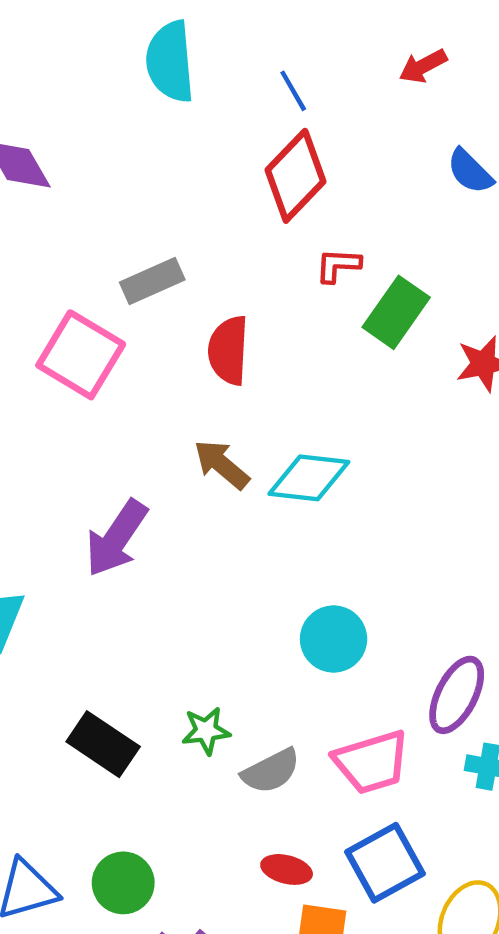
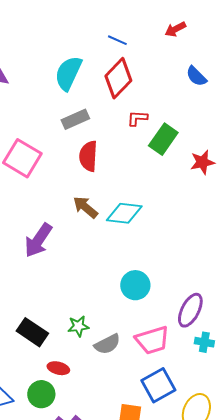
cyan semicircle: (170, 62) -> (68, 73), moved, turned 30
blue line: (293, 91) -> (117, 40), turned -36
gray rectangle: (152, 281) -> (75, 119), moved
red ellipse: (287, 869) -> (58, 368), moved

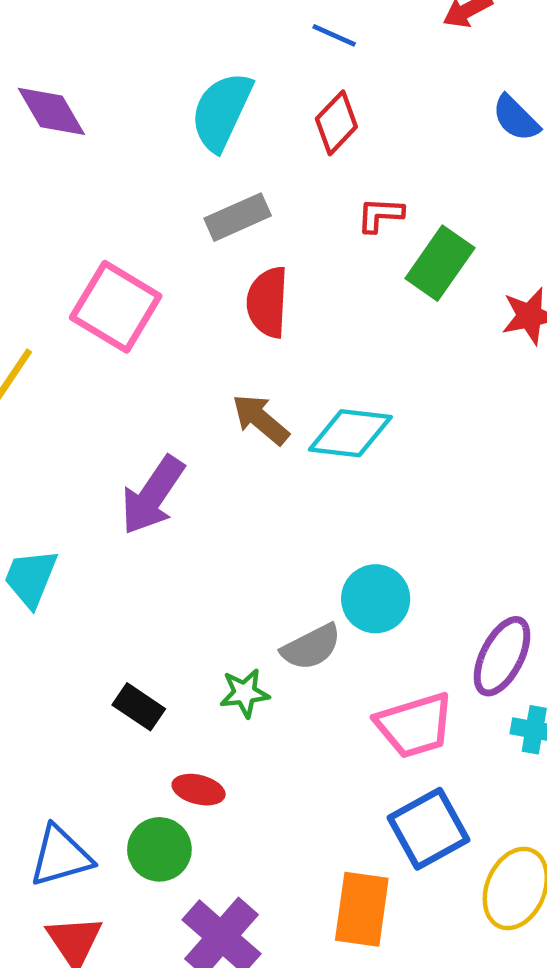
red diamond: (118, 78) -> (336, 123), size x0.7
black rectangle: (32, 332) -> (139, 707), size x0.7
gray semicircle: (107, 344) -> (311, 647), moved

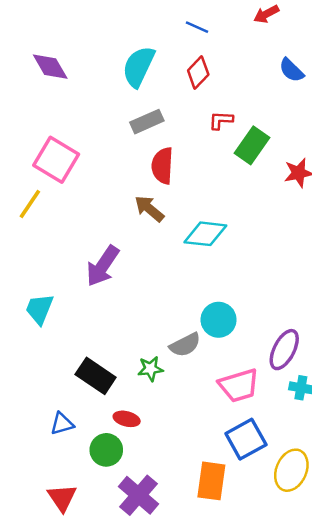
pink square: (116, 307) -> (56, 160), moved
brown arrow: (261, 419) -> (149, 209), moved
black rectangle: (139, 707) -> (96, 376), size x1.5
blue triangle: (61, 856) -> (62, 424), moved, size x0.7

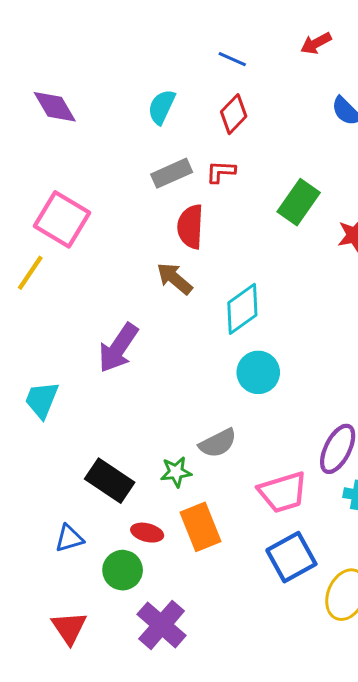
cyan semicircle: (139, 67) -> (162, 107), size x0.7
red L-shape: (221, 120) -> (221, 172), moved
cyan diamond: (205, 234) -> (242, 309), turned -42
cyan circle: (219, 320) -> (258, 372), moved
orange rectangle: (211, 481) -> (201, 527), moved, turned -30

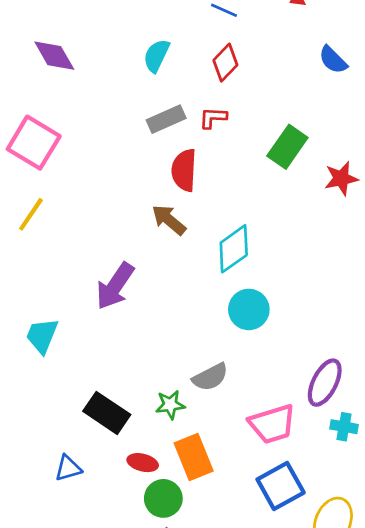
pink square: (62, 219) -> (34, 143), moved
green circle: (123, 570) -> (163, 498), moved

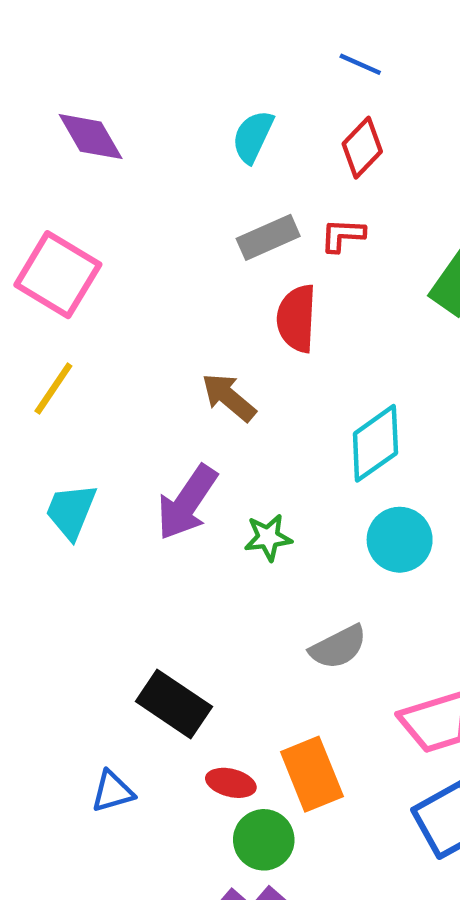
brown arrow: (169, 220) -> (229, 397), moved
cyan trapezoid: (42, 336) -> (71, 511), moved
green star: (170, 405) -> (268, 537), moved

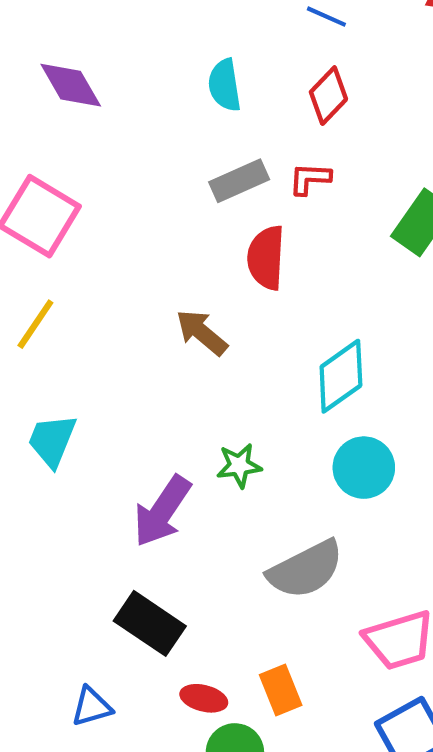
cyan semicircle: (253, 137) -> (225, 85), turned -34
purple arrow: (187, 502) -> (162, 511), moved
gray semicircle: (338, 647) -> (306, 569), size x1.4
orange rectangle: (312, 774) -> (281, 690), size x0.7

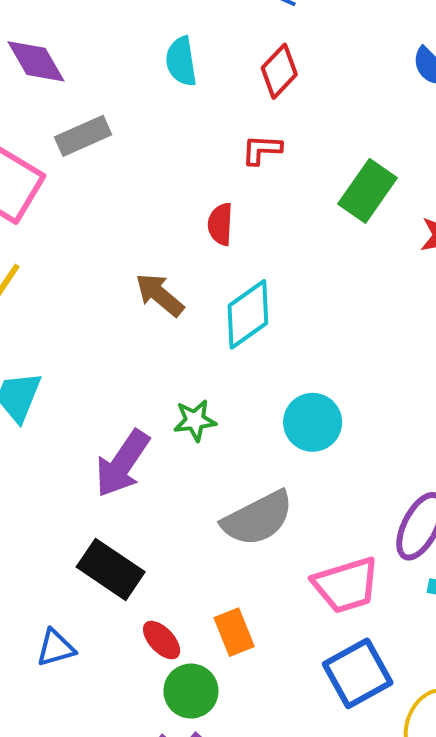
gray rectangle: (239, 181) -> (83, 136), moved
red semicircle: (266, 258) -> (220, 224), size x0.7
cyan diamond: (341, 376) -> (248, 314), moved
red ellipse: (204, 698) -> (162, 640), turned 33

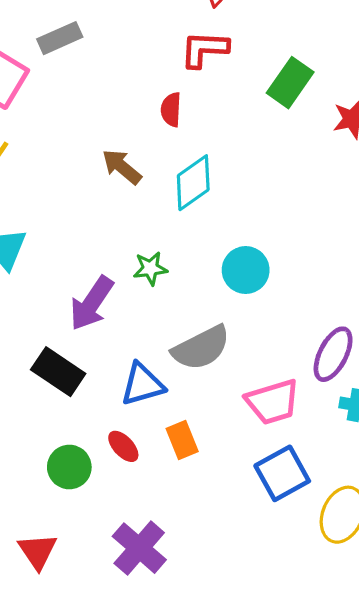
red L-shape: (262, 150) -> (204, 49), size x1.5
black rectangle: (111, 569) -> (58, 372), moved
blue triangle: (56, 648) -> (142, 384), moved, size x1.4
green circle: (191, 691) -> (69, 467), moved

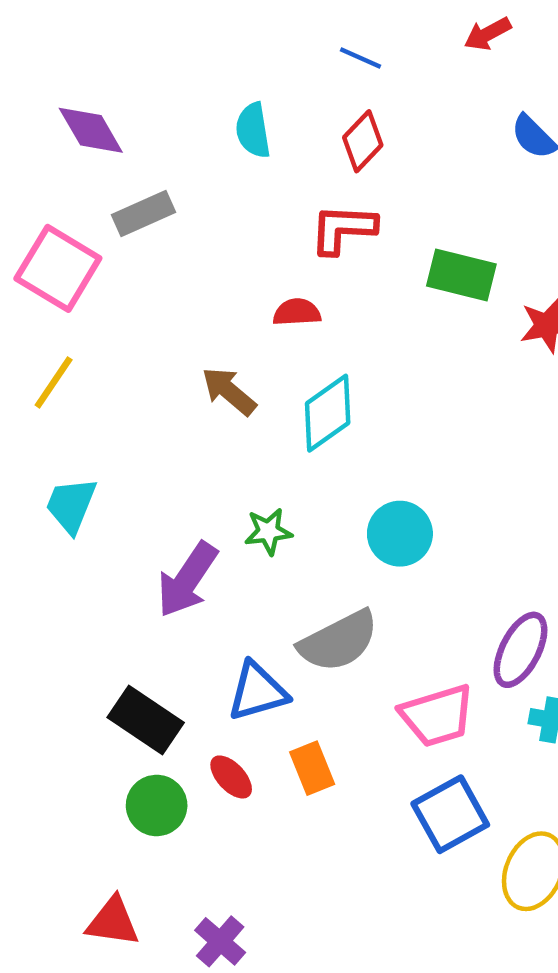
green rectangle: (290, 83) -> (461, 275), turned 69
red semicircle: (171, 110) -> (297, 312), turned 84
black rectangle: (58, 372) -> (146, 720), moved
purple cross: (139, 548) -> (220, 941), moved, size x0.7
red triangle: (38, 551) -> (113, 922), turned -48

